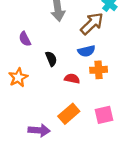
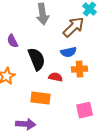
black semicircle: (51, 59) -> (37, 59), size x1.6
orange rectangle: (69, 114) -> (41, 98), moved, turned 48

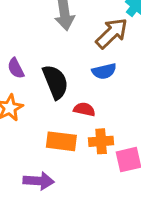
purple semicircle: (13, 41) -> (16, 68), moved
orange cross: (80, 69) -> (101, 141), moved

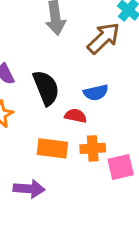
blue semicircle: (104, 71) -> (96, 92), moved

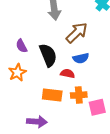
brown arrow: (104, 38) -> (77, 33), moved

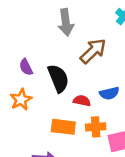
blue semicircle: (81, 58) -> (109, 93), moved

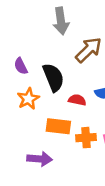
orange star: (21, 99) -> (28, 99), moved
orange cross: (96, 127) -> (86, 138), moved

